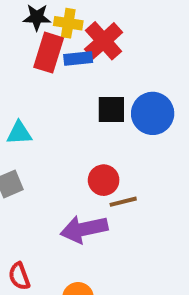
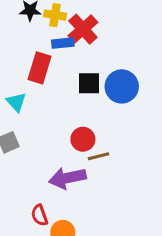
red rectangle: (49, 53) -> (39, 68), moved
cyan triangle: (19, 133) -> (16, 102), turned 50
red semicircle: (19, 276) -> (39, 215), moved

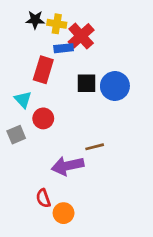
red circle: (83, 139) -> (43, 118), moved

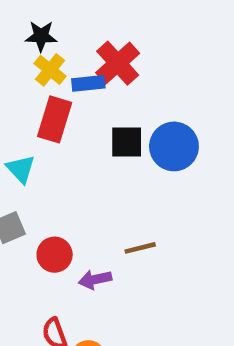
yellow cross: (57, 24) -> (50, 70), moved, turned 30
red circle: (43, 118) -> (55, 255), moved
purple arrow: (68, 166) -> (95, 279), size x0.6

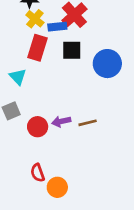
black square: (127, 142) -> (72, 50), moved
purple arrow: (95, 279) -> (61, 121), moved

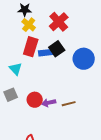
blue rectangle: (57, 27) -> (46, 53), moved
black square: (72, 50) -> (57, 49), turned -35
red circle: (38, 127) -> (35, 100), moved

